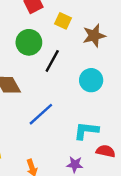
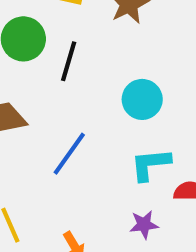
cyan circle: (91, 80) -> (142, 99), moved

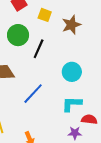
purple star: (144, 225) -> (75, 133), moved

